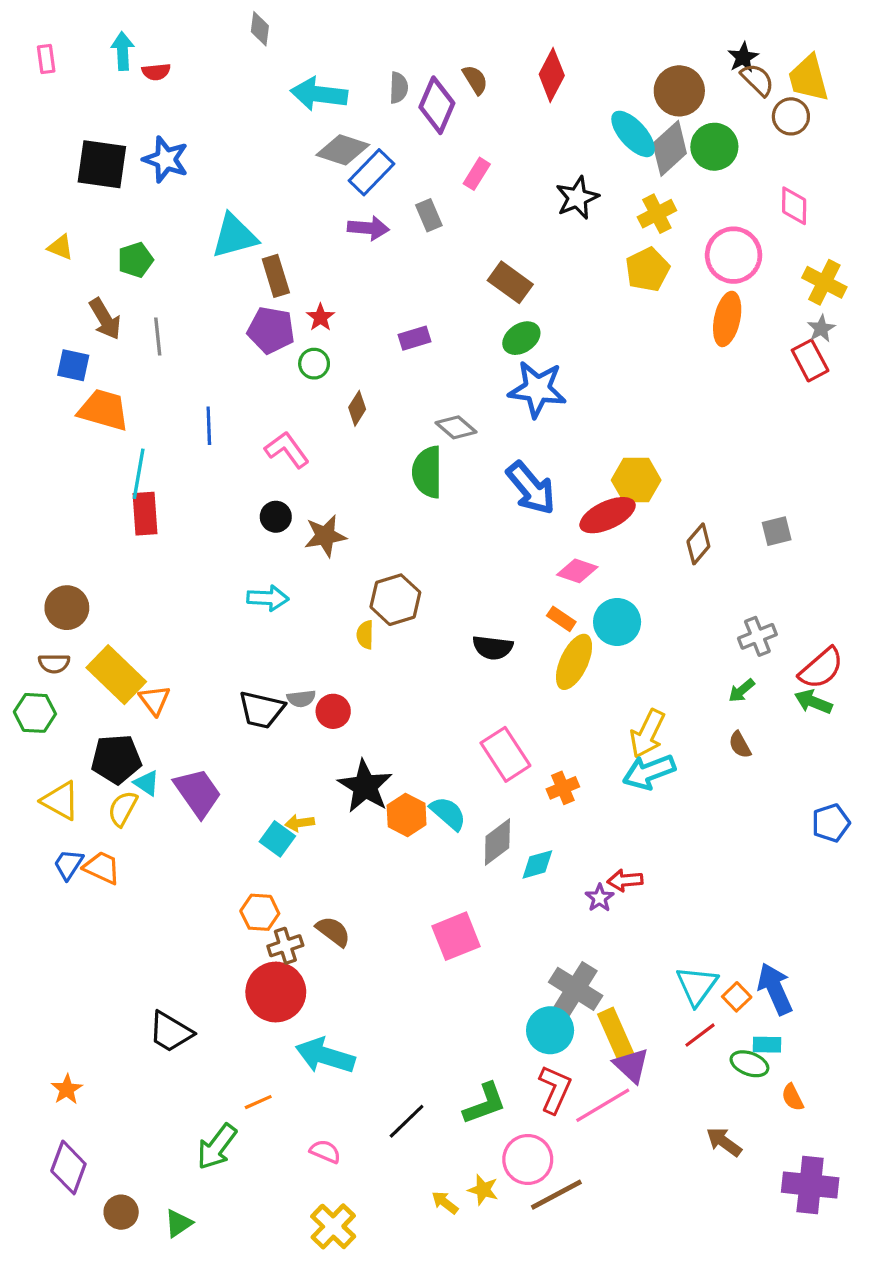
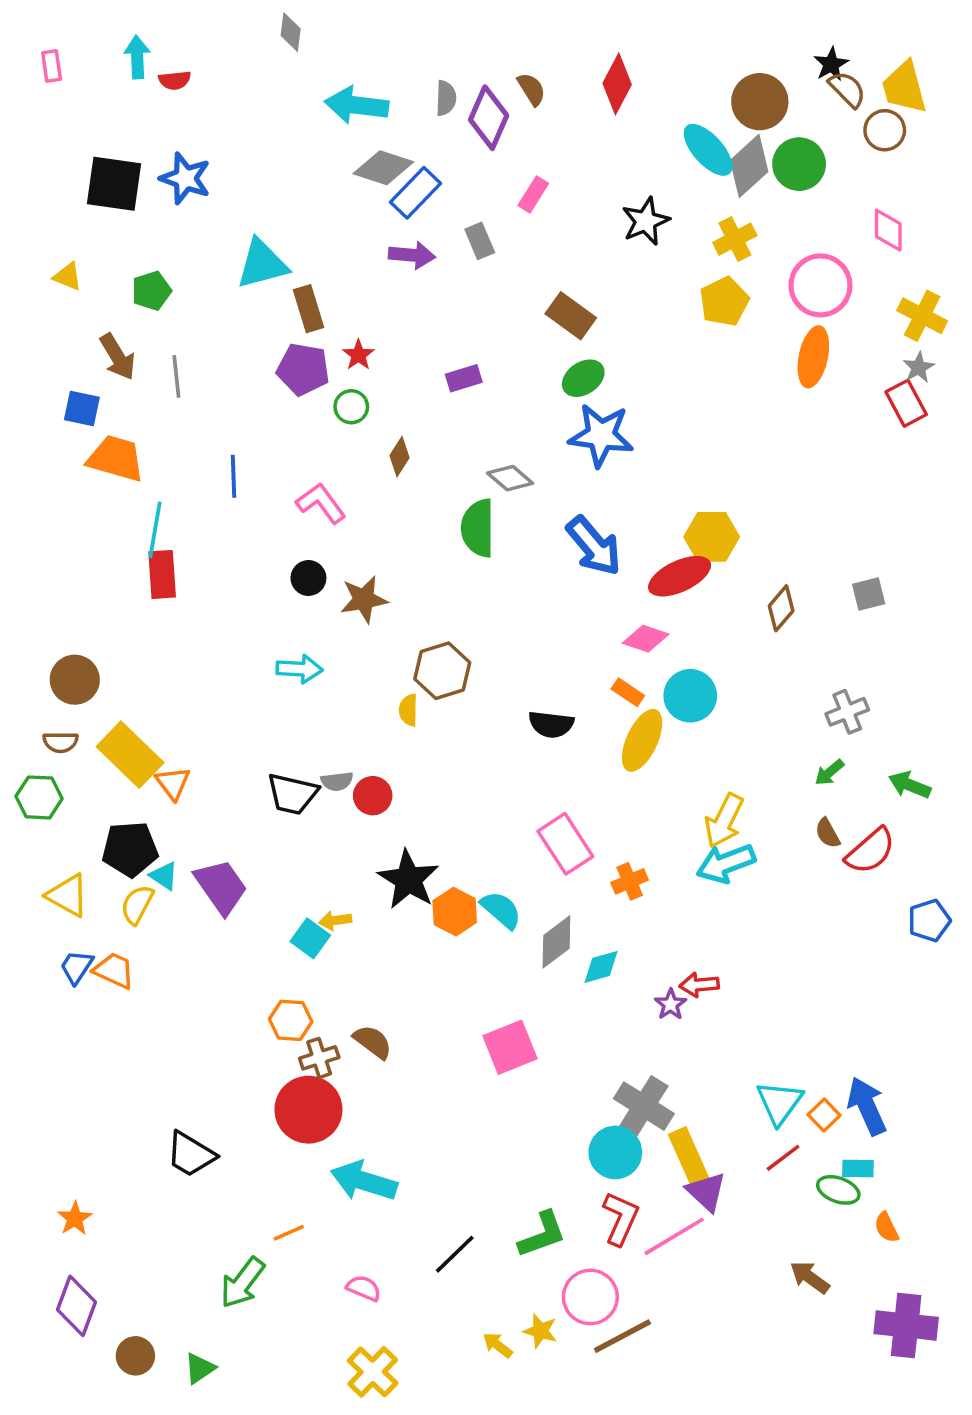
red semicircle: (821, 668) -> (870, 851), moved

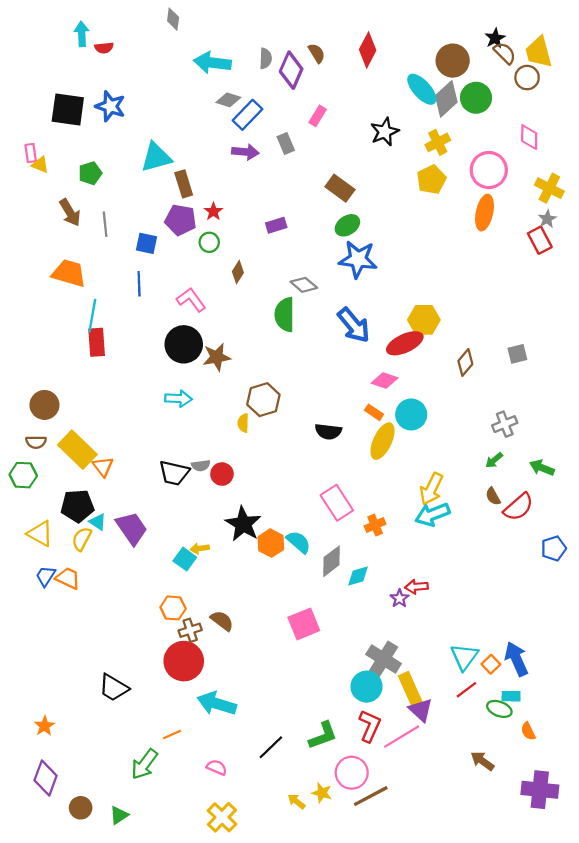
pink rectangle: (52, 66) -> (31, 153), moved
gray diamond: (383, 168) -> (228, 100), size x0.7
blue square: (82, 409) -> (147, 243), moved
black circle: (308, 578) -> (184, 344), size x1.8

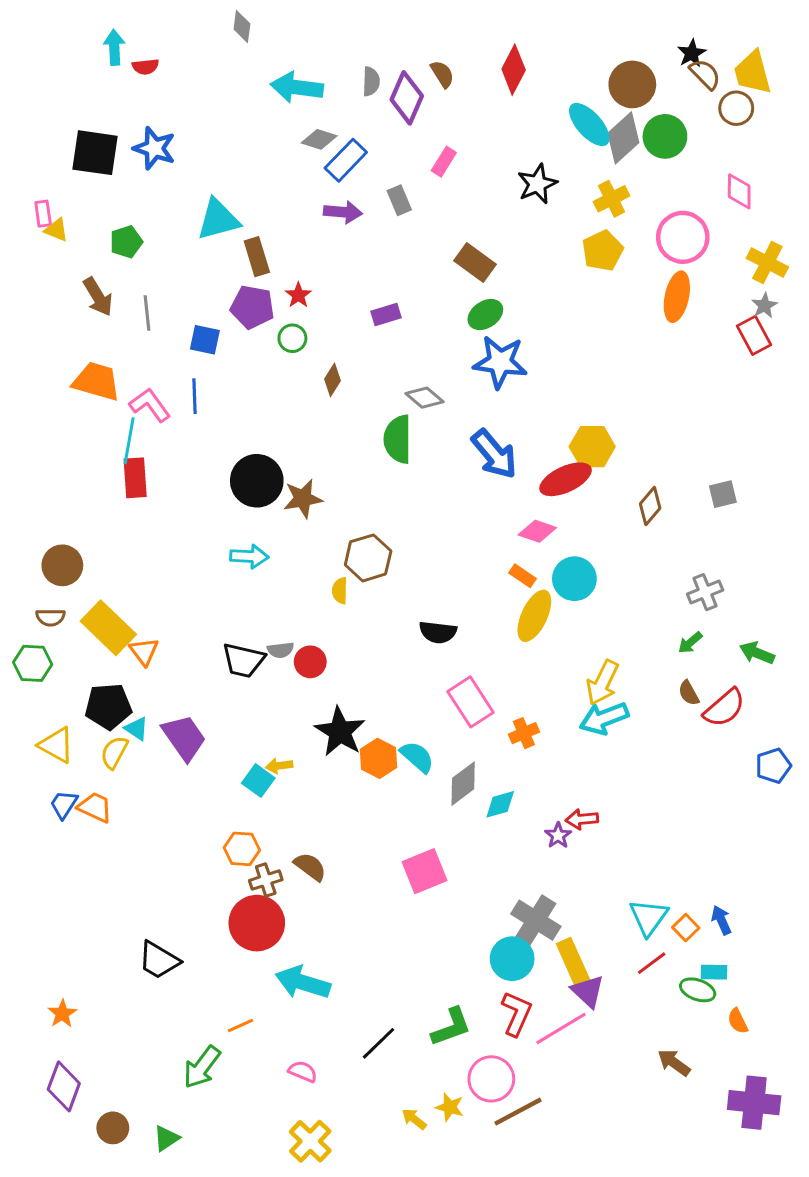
pink L-shape: (191, 300) -> (150, 405), moved
black semicircle: (328, 432) -> (438, 632), moved
blue arrow: (516, 659) -> (721, 920), size x0.6

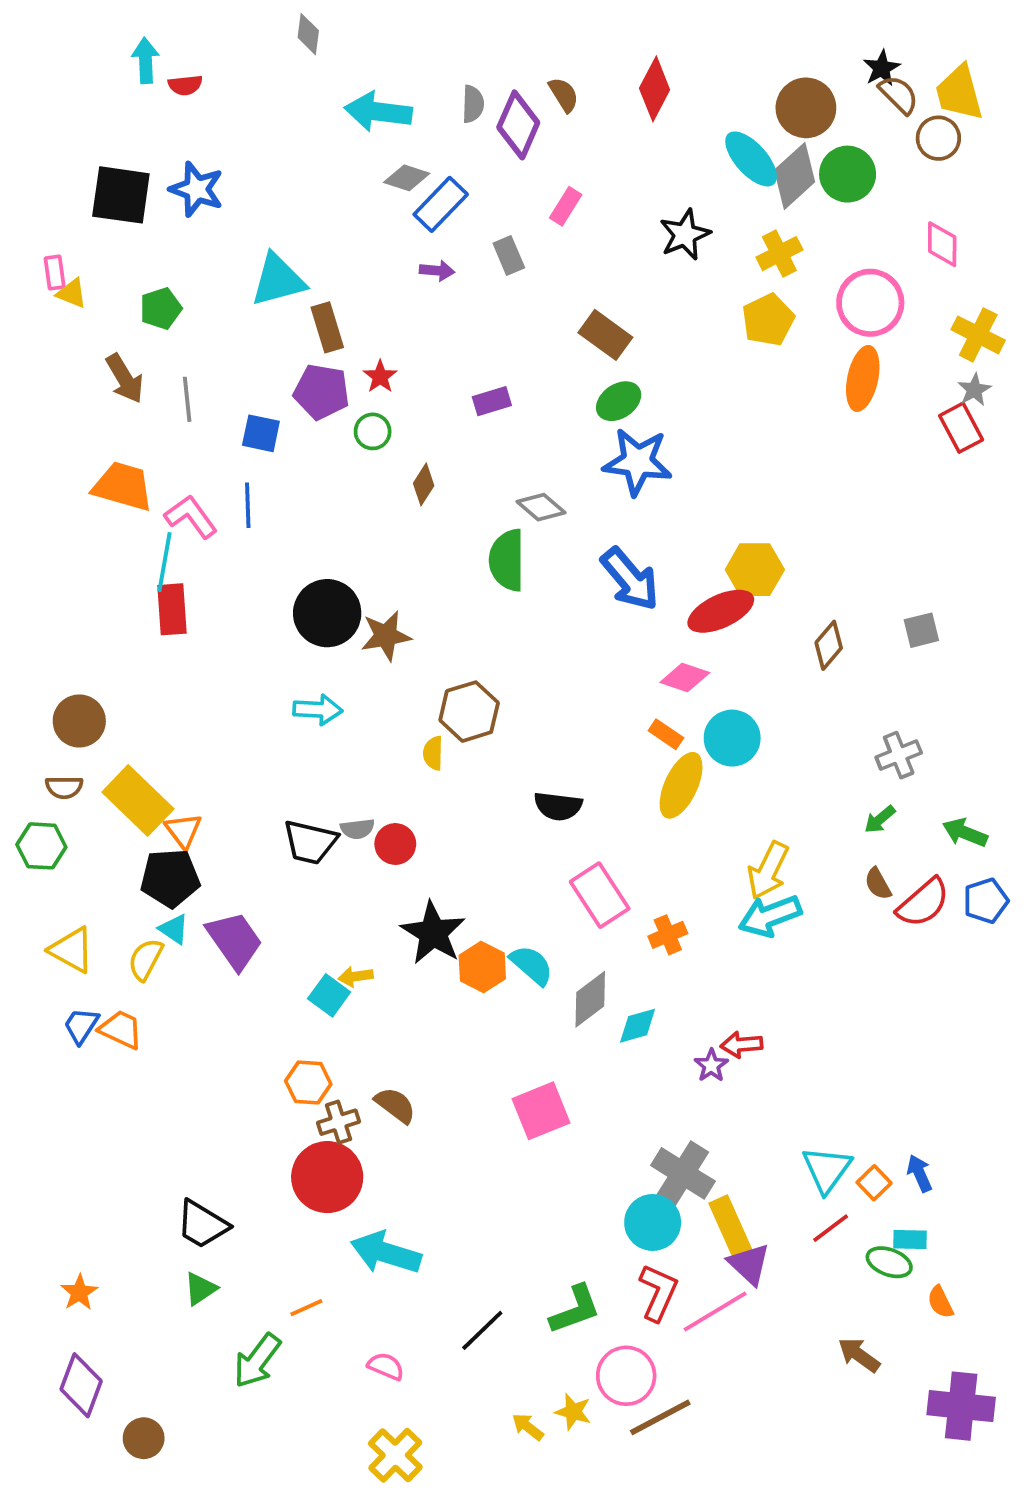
purple arrow: (343, 212) -> (437, 271), size x0.7
black pentagon: (108, 706) -> (170, 878), moved
blue pentagon: (773, 766) -> (986, 901), moved
green triangle: (166, 1138) -> (200, 1289), moved

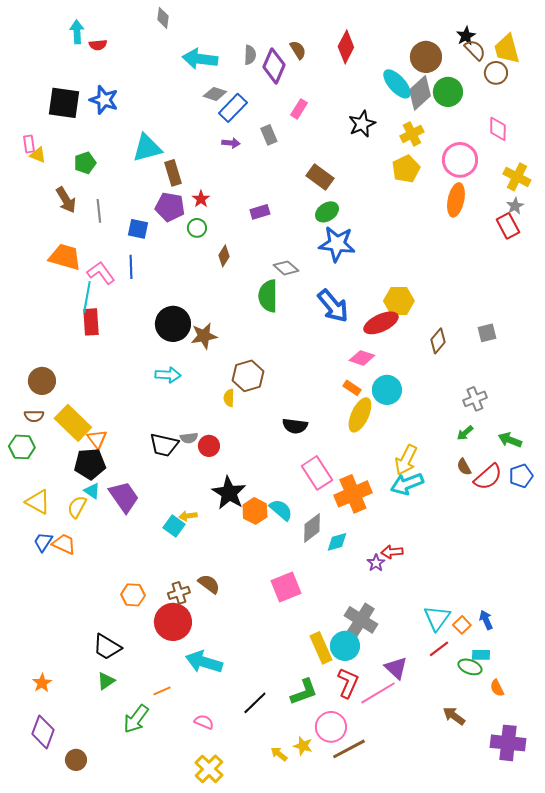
orange cross: (668, 935) -> (353, 494), size x1.8
orange hexagon: (308, 1082) -> (133, 595), moved
yellow rectangle: (730, 1226) -> (321, 648), moved

